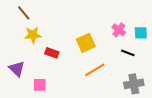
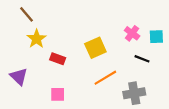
yellow star: (33, 35) -> (37, 39), turned -30
gray cross: (134, 84) -> (134, 93), moved
pink square: (40, 85) -> (58, 94), moved

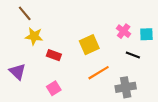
yellow star: (37, 39) -> (34, 36), turned -30
pink square: (58, 94) -> (54, 88), turned -32

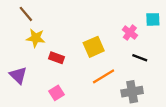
cyan square: (146, 34) -> (153, 19), moved

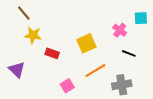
pink square: (56, 93) -> (67, 86), moved

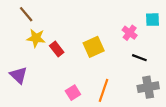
red rectangle: (52, 53) -> (57, 49), moved, turned 32
orange line: (95, 71) -> (103, 90), moved, turned -40
gray cross: (122, 85) -> (148, 87), moved

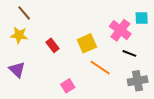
pink cross: (130, 33) -> (120, 30), size x1.5
yellow star: (36, 38) -> (19, 35), moved
orange line: (103, 90) -> (100, 68), moved, turned -75

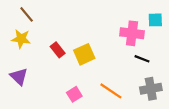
pink cross: (120, 30) -> (132, 33), turned -30
yellow square: (87, 43) -> (84, 54), moved
orange line: (100, 68) -> (111, 91), moved

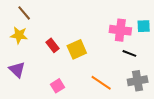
cyan square: (155, 20) -> (144, 26), moved
pink square: (74, 94) -> (58, 86), moved

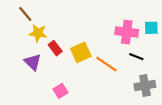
yellow star: (19, 35) -> (38, 33), moved
purple triangle: (17, 70) -> (33, 62), moved
orange line: (101, 83) -> (106, 64), moved

